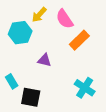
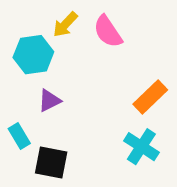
orange rectangle: (79, 40) -> (150, 97), moved
purple triangle: (44, 60) -> (49, 101), moved, turned -40

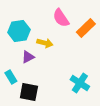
yellow arrow: (65, 24) -> (45, 43), moved, turned -119
orange rectangle: (150, 97) -> (86, 28), moved

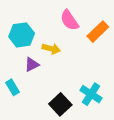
black square: (29, 92) -> (60, 104), moved, turned 36

